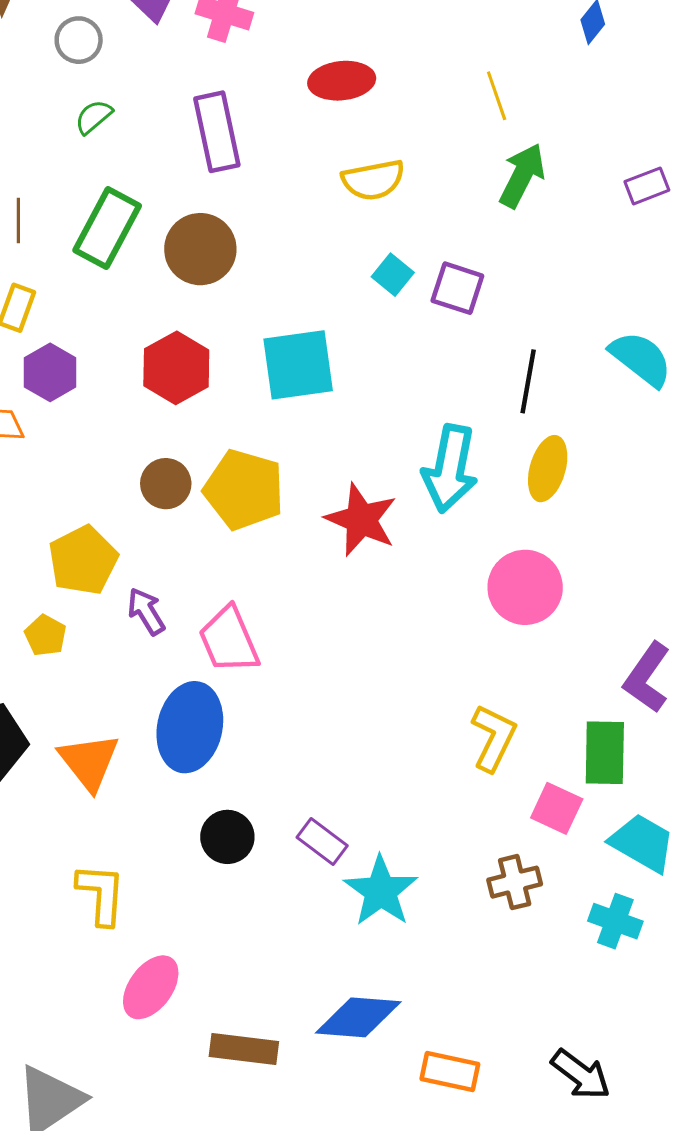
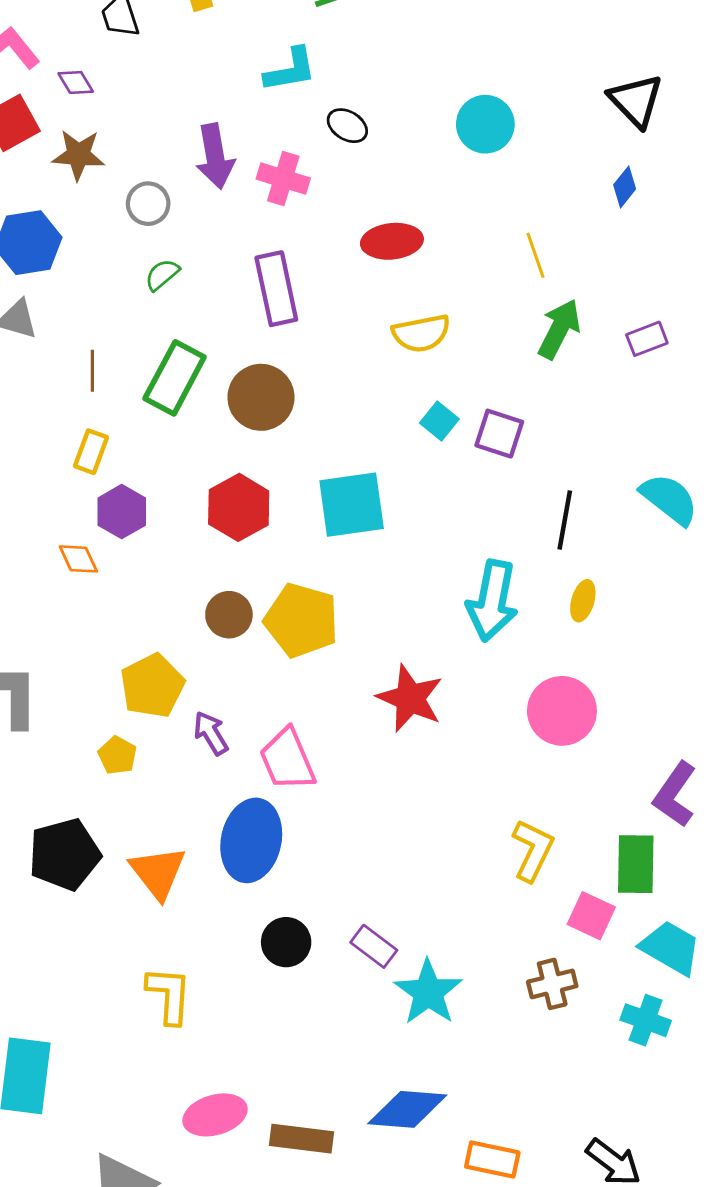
purple rectangle: (647, 186) -> (647, 339), moved
yellow ellipse: (548, 469) -> (583, 601), size x0.7
red star: (361, 520) -> (410, 698), moved
pink ellipse: (151, 987) -> (215, 1115), moved, turned 38

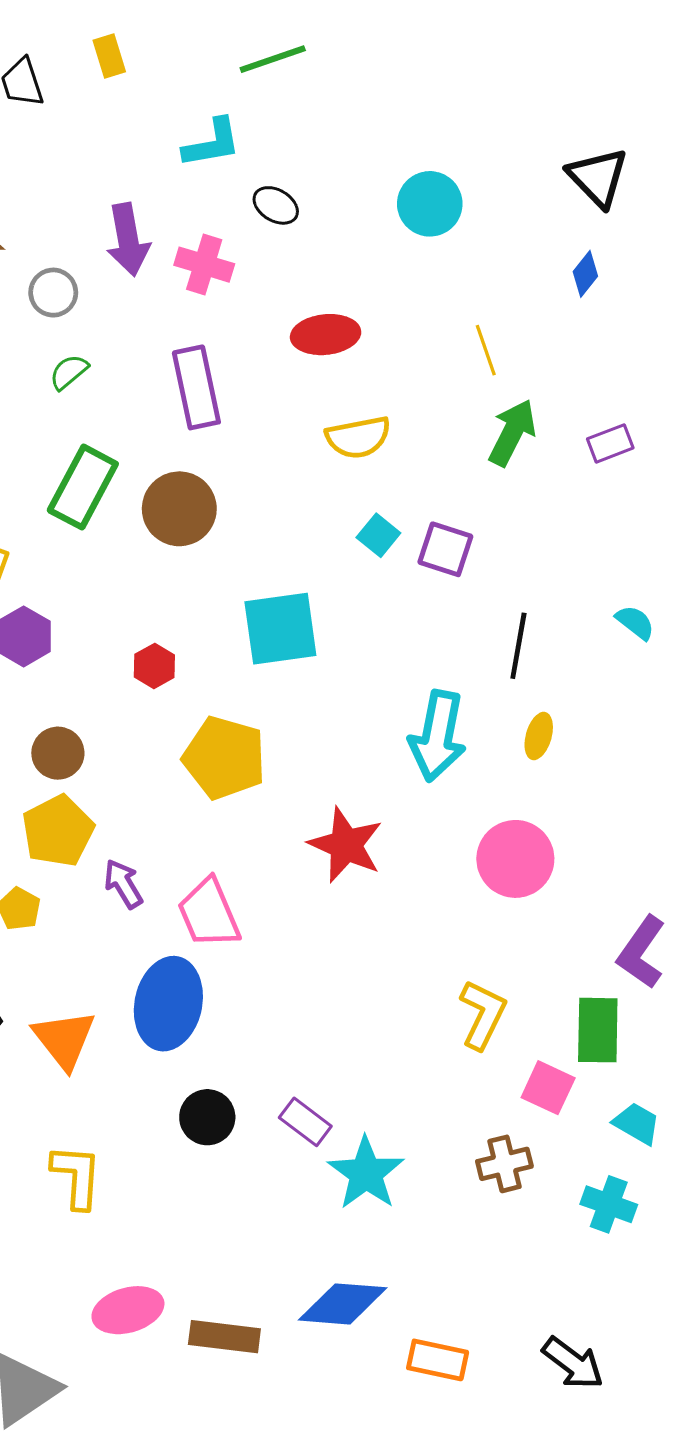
cyan semicircle: (669, 499) -> (635, 622), size x0.6
red hexagon: (239, 507) -> (154, 666), moved, size x0.6
brown circle: (229, 615) -> (58, 753), moved
cyan trapezoid: (671, 948) -> (637, 1123), size x0.7

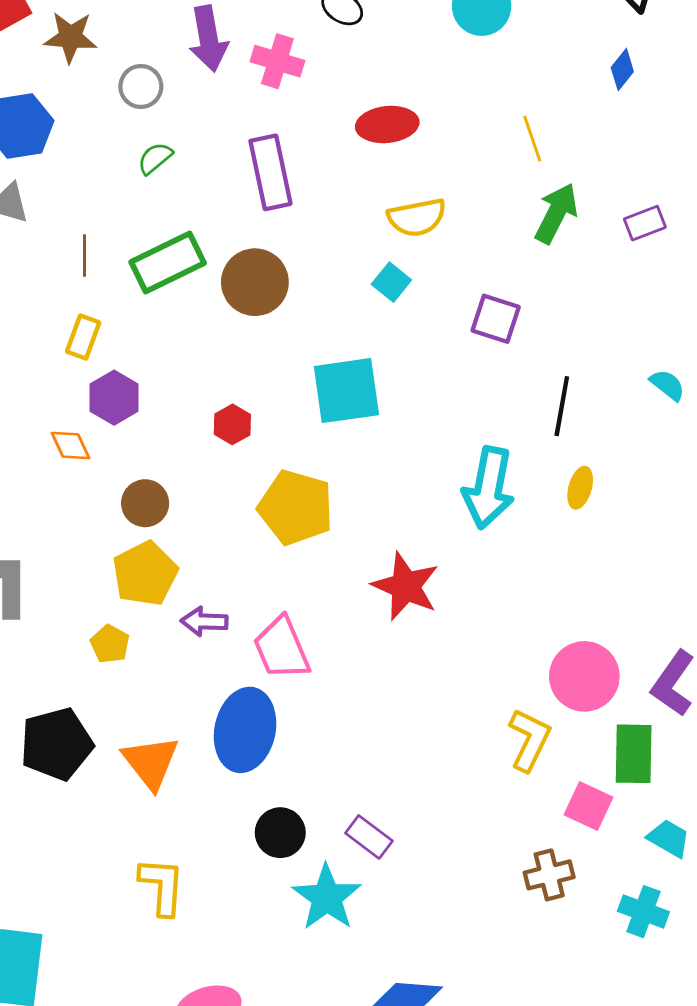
green rectangle: (83, 487) -> (168, 262), turned 36
cyan square: (378, 535) -> (391, 282), moved
pink circle: (515, 859) -> (584, 676), moved
purple arrow: (123, 884) -> (204, 621), turned -57
cyan star: (366, 1173) -> (327, 897), moved

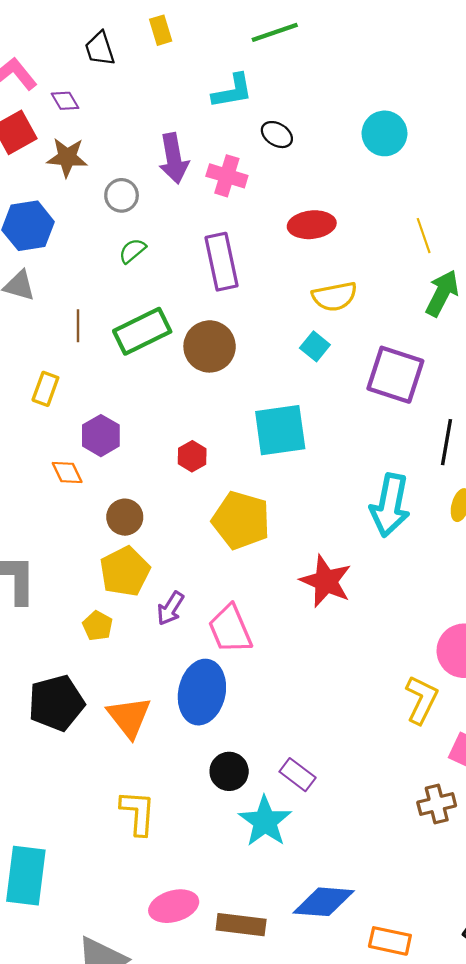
purple square: (496, 319) -> (395, 375), size x1.5
yellow rectangle: (83, 337) -> (45, 389), moved
purple arrow: (204, 621) -> (170, 608), turned -60

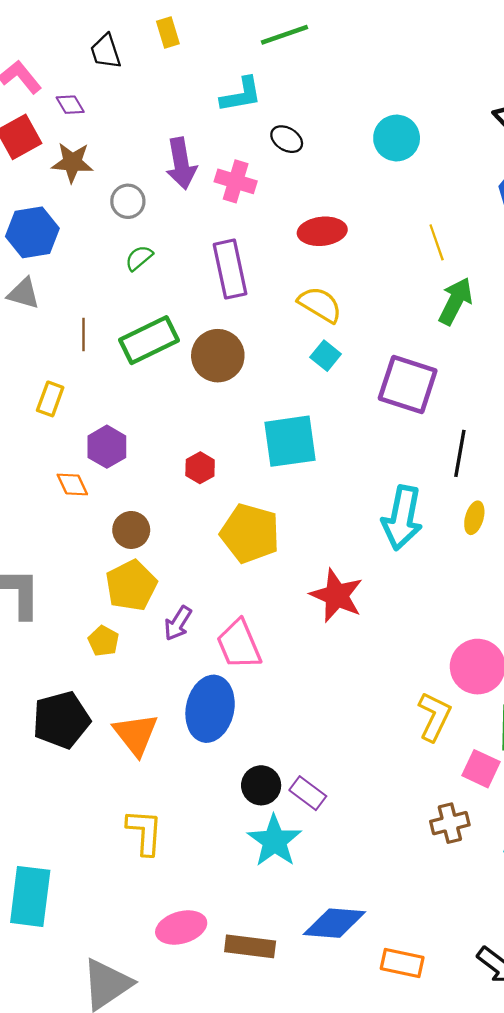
yellow semicircle: (335, 296) -> (320, 305), moved, turned -138
black circle: (229, 771) -> (261, 785), moved

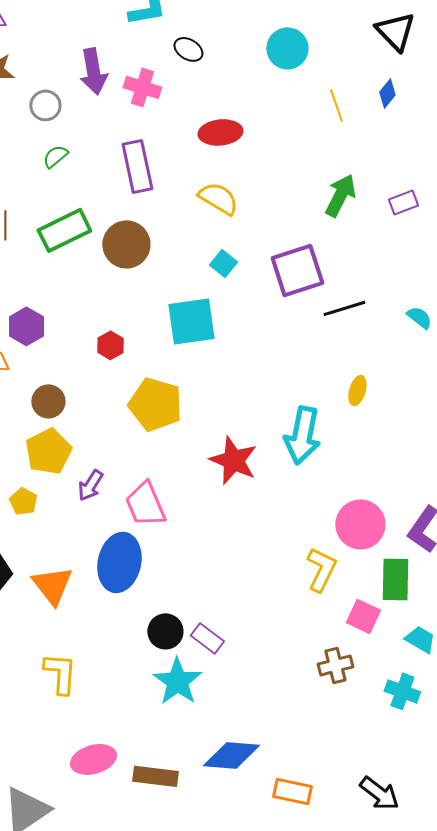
yellow line: (437, 242) -> (336, 105), moved
cyan square: (326, 356) -> (223, 263), moved
purple square: (408, 385) -> (297, 270), turned -36
black line: (460, 453) -> (344, 308), moved, turned 63
cyan arrow: (402, 518) -> (302, 435), moved

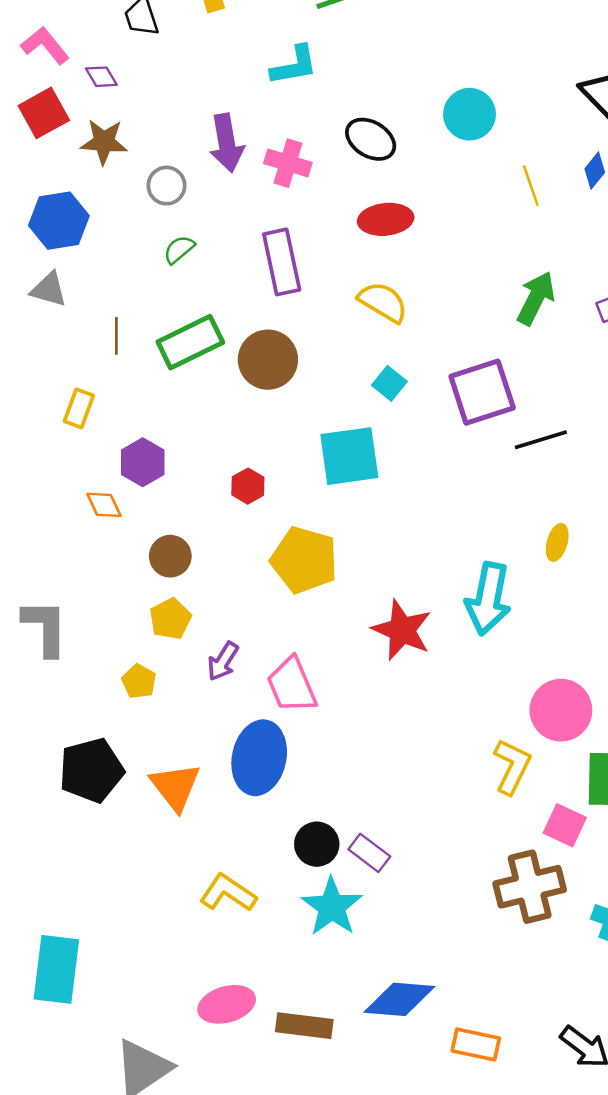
black ellipse: (188, 49) -> (371, 139), moved, size x1.4
yellow pentagon: (48, 451) -> (170, 619), size x0.7
brown cross: (335, 665) -> (530, 887), size x1.6
yellow L-shape: (60, 673) -> (228, 893), moved, turned -60

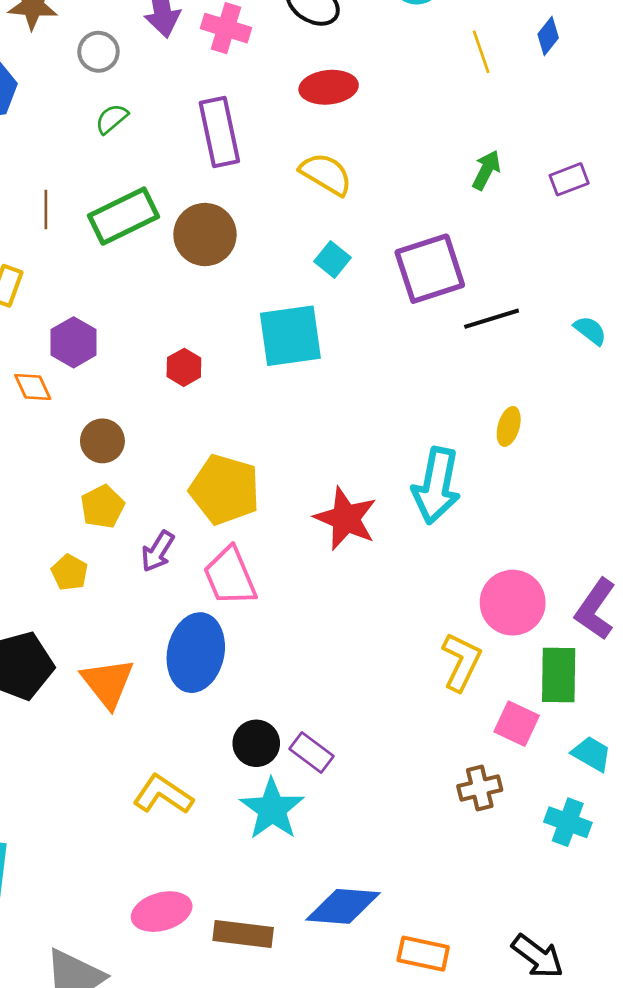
green arrow: (536, 298) -> (486, 170), size x0.7
yellow pentagon: (304, 560) -> (225, 490), moved
brown cross: (530, 887) -> (480, 788), size x0.6

